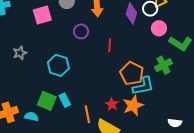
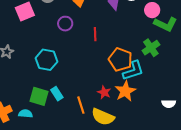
pink circle: (159, 28) -> (152, 10), moved

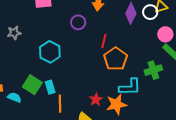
orange pentagon: (120, 60) -> (116, 59), moved
orange line: (81, 105) -> (60, 104), moved

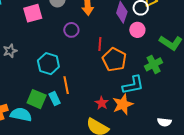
pink circle: (165, 34) -> (137, 30), moved
cyan semicircle: (14, 97) -> (21, 115), size x1.5
orange line: (60, 104) -> (66, 85), moved

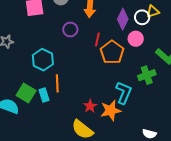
red line: (100, 44) -> (97, 40), moved
orange pentagon: (114, 60) -> (112, 52), moved
cyan L-shape: (133, 85) -> (124, 93), turned -65

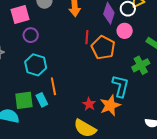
purple circle: (70, 29) -> (31, 35), moved
green square: (26, 93) -> (24, 100), turned -30

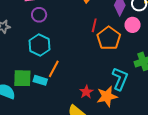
orange line: (53, 86) -> (54, 69), turned 30
cyan rectangle: (42, 100) -> (40, 80), turned -56

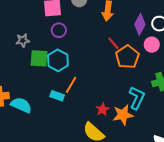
red line: (94, 25) -> (113, 43), turned -56
green square: (22, 78) -> (39, 58), moved

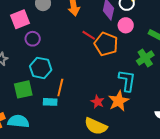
green square: (39, 58) -> (23, 89), moved

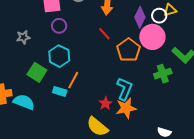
pink circle: (126, 25) -> (152, 37), size x1.6
red line: (89, 35) -> (104, 34), moved
cyan L-shape: (127, 81) -> (125, 89), moved
green square: (23, 89) -> (37, 72), turned 30

